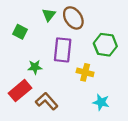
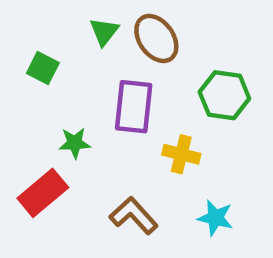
brown L-shape: (47, 101) -> (134, 216), moved

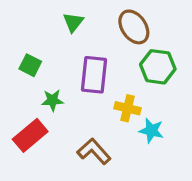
brown ellipse: (156, 38) -> (134, 27), moved
green square: (43, 68) -> (30, 65), moved
cyan star: (215, 218) -> (151, 131), moved

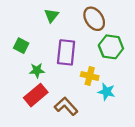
red rectangle: (30, 135) -> (36, 95), moved

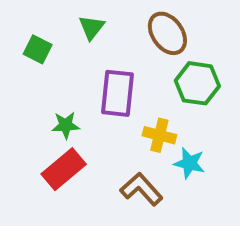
green square: (21, 46) -> (38, 49), moved
brown L-shape: (66, 106) -> (141, 189), moved

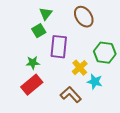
green square: (38, 49) -> (39, 31), moved, turned 32
green hexagon: (197, 83) -> (105, 53), moved
yellow cross: (159, 135) -> (80, 68), turned 35

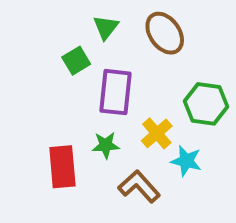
green triangle: (46, 14) -> (106, 27), moved
green star: (33, 63) -> (106, 145), moved
red rectangle: (32, 85) -> (62, 167), turned -55

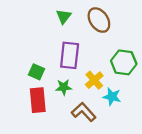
green square: (76, 61) -> (37, 72), moved, turned -35

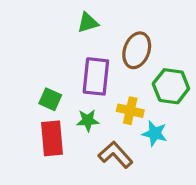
green triangle: (64, 16) -> (88, 23), turned 35
brown ellipse: (99, 20) -> (137, 50), moved, turned 55
yellow cross: (94, 80) -> (130, 111), turned -36

